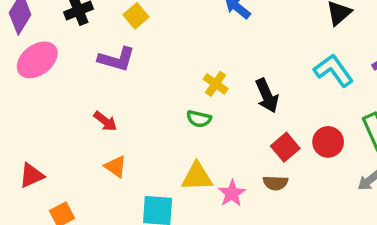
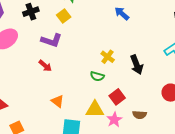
red arrow: (105, 121) -> (45, 66), moved
red square: (285, 147) -> (117, 97), moved
orange triangle: (115, 167) -> (58, 101), moved

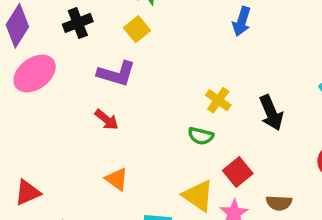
blue arrow: (122, 13) -> (242, 21), turned -112
orange triangle: (58, 101) -> (117, 179), moved
yellow triangle: (95, 109) -> (198, 196), turned 36

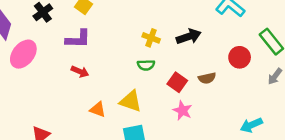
black arrow: (271, 113) -> (189, 36), turned -70
yellow triangle: (198, 196) -> (131, 101), moved
brown semicircle: (279, 203) -> (207, 78), moved

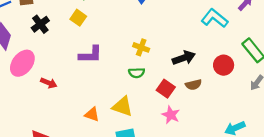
black arrow: (189, 36) -> (184, 58), moved
purple L-shape: (78, 39) -> (90, 55), moved
red arrow: (80, 72) -> (49, 83), moved

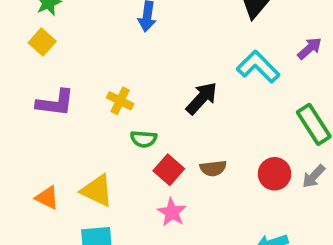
yellow cross: (141, 47) -> (120, 101), moved
black arrow: (184, 58) -> (202, 98), moved, turned -35
red circle: (224, 65) -> (275, 174), moved
green semicircle: (137, 73) -> (144, 139), moved

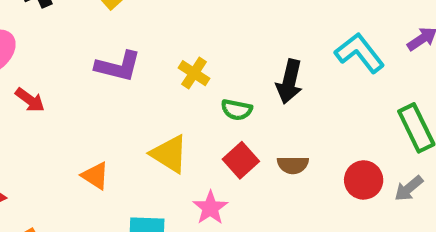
black arrow: (202, 98) -> (289, 82), turned 144
green semicircle: (144, 139) -> (237, 110), moved
yellow triangle: (97, 191) -> (169, 154), moved
pink star: (172, 212) -> (210, 208), moved

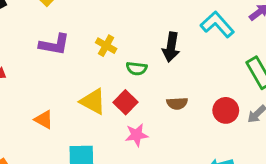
red square: (241, 160) -> (125, 102), moved
pink star: (210, 208) -> (137, 135), moved, turned 30

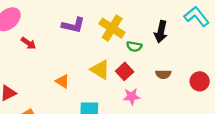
yellow cross: (106, 46) -> (112, 28), size x1.6

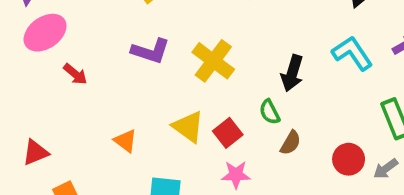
green semicircle: (134, 46) -> (270, 112), moved, turned 48
brown semicircle: (163, 74) -> (291, 143), turned -64

